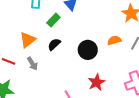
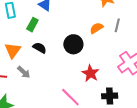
black semicircle: (54, 44) -> (40, 48), turned 88

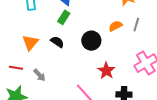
green rectangle: (32, 25) -> (64, 17), moved
gray arrow: (24, 72) -> (39, 75), moved

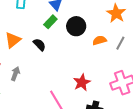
black circle: (91, 41) -> (76, 26), moved
gray arrow: (39, 75) -> (15, 74), turned -128

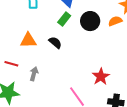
orange triangle: (13, 40) -> (28, 40), turned 42
orange semicircle: (99, 40) -> (115, 21), moved

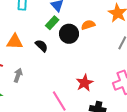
black circle: (90, 21) -> (69, 34), moved
orange semicircle: (115, 21) -> (88, 25), moved

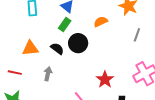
black circle: (69, 34) -> (78, 43), moved
gray arrow: (18, 75) -> (48, 74), moved

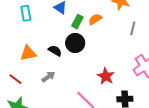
green rectangle: (65, 24) -> (77, 22), moved
red line: (15, 73) -> (15, 79), turned 32
gray arrow: (48, 74) -> (48, 77), turned 48

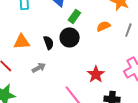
orange semicircle: (95, 19) -> (103, 26), moved
black semicircle: (55, 51) -> (49, 43), turned 32

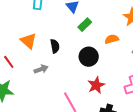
black circle: (70, 37) -> (89, 57), moved
orange triangle: (22, 42) -> (28, 41), turned 36

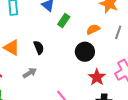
black circle: (89, 57) -> (85, 52), moved
red star: (96, 85) -> (97, 77), moved

